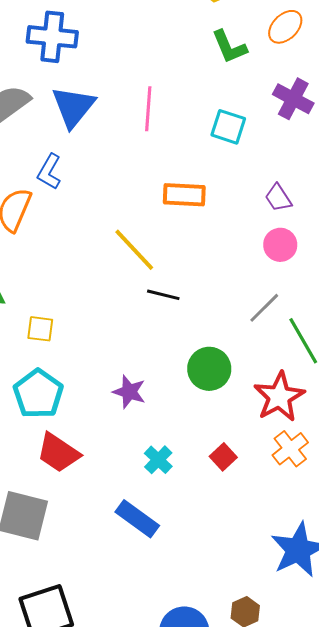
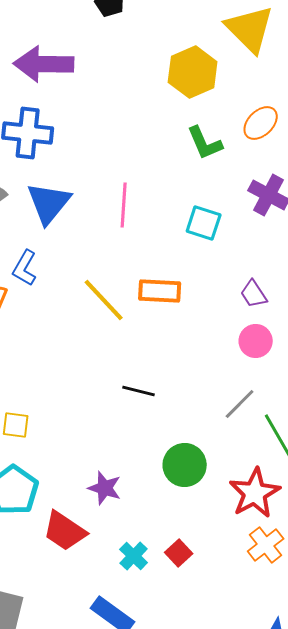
yellow line: (134, 250) -> (104, 300), moved
red trapezoid: (58, 453) -> (65, 531), moved
red square: (223, 457) -> (179, 553), moved

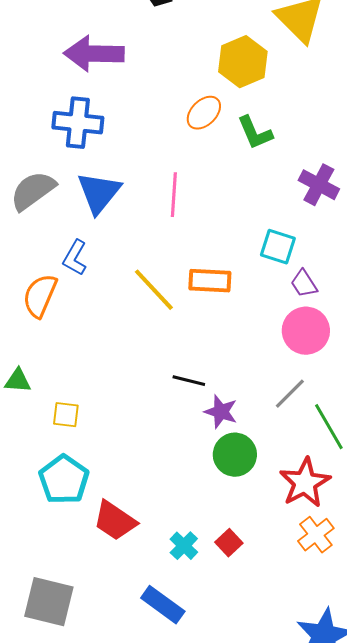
orange ellipse: (261, 123) -> (204, 113), moved
cyan square: (204, 223) -> (278, 247), moved
pink circle: (256, 341) -> (306, 331), size x1.4
purple star: (105, 488) -> (221, 412), moved

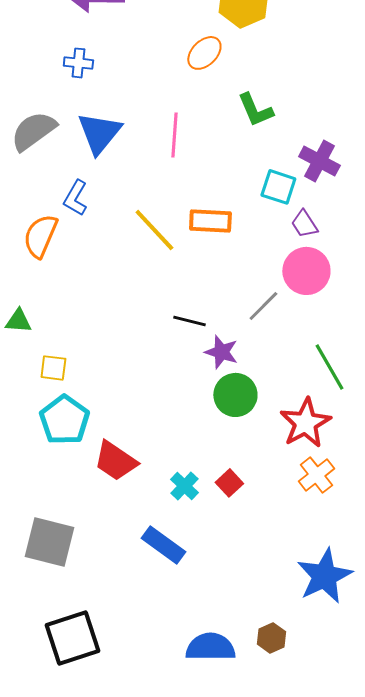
blue cross: (78, 123) -> (78, 63), size x0.6
green L-shape: (255, 133) -> (255, 110), moved
purple cross: (319, 185) -> (319, 161), moved
gray line: (290, 394) -> (263, 306), moved
yellow square: (66, 415) -> (53, 368), moved

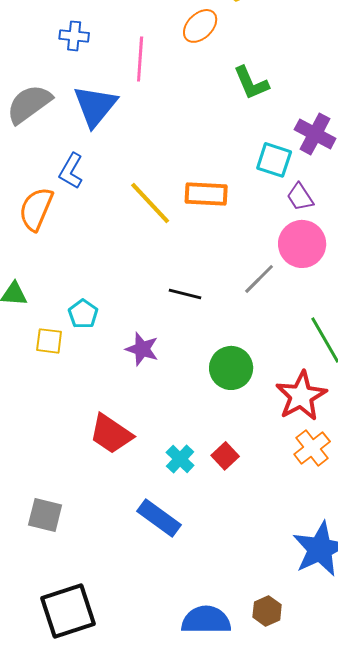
pink line: (174, 135) -> (140, 59), moved
purple star: (221, 352) -> (142, 349), moved
cyan pentagon: (64, 420) -> (83, 314), moved, size x0.6
gray square: (49, 542) -> (45, 515), size x0.7

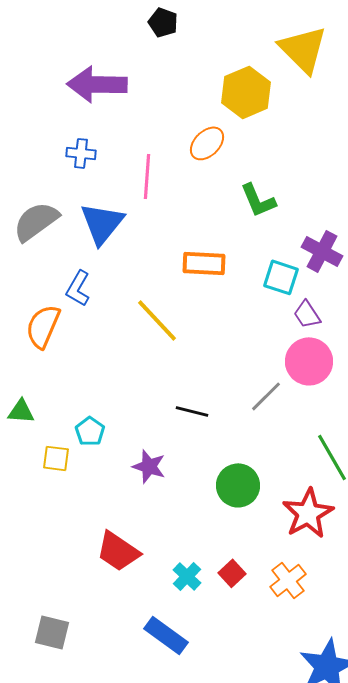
orange rectangle: (206, 194) -> (204, 263), moved
orange cross: (312, 448) -> (288, 580), moved

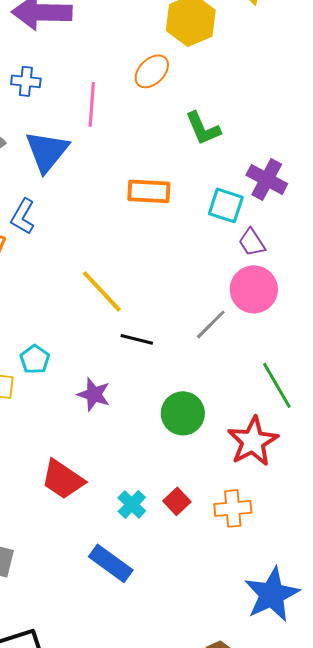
yellow line: (157, 320) -> (102, 291), moved
orange cross: (288, 580) -> (233, 508), turned 33

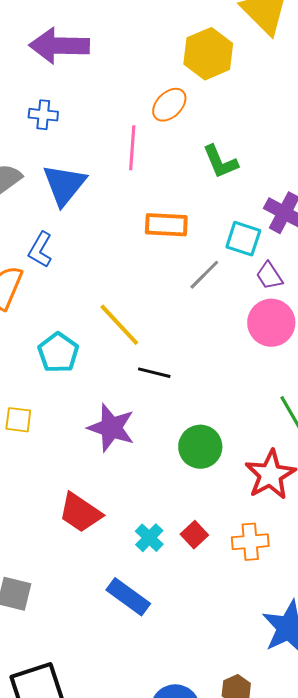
pink line: (92, 104) -> (132, 148), moved
gray line: (211, 324) -> (204, 275), moved
cyan pentagon: (35, 359) -> (58, 353), moved, size x1.4
purple star: (94, 394) -> (111, 428), size x1.4

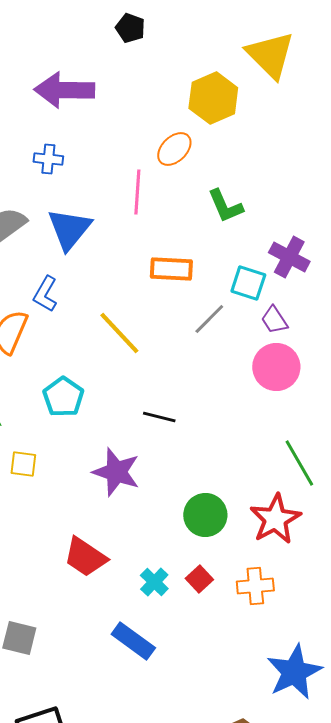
yellow line: (119, 325) -> (119, 333), moved
green circle: (200, 447) -> (205, 515), moved

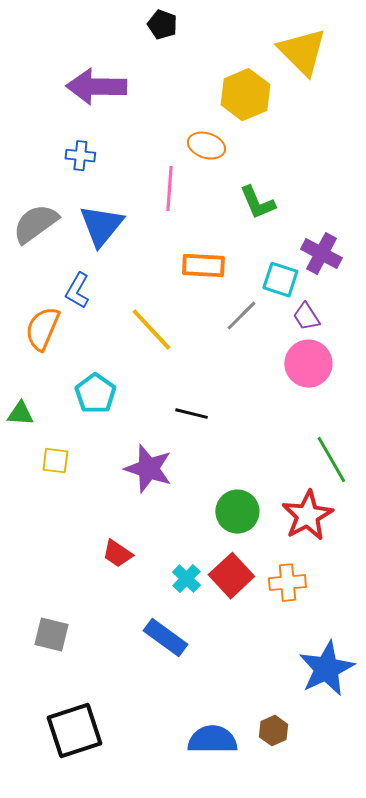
orange ellipse: (174, 149) -> (206, 146), turned 63
red trapezoid: (85, 557) -> (117, 554), size x0.7
red square: (199, 579) -> (231, 576), size x1.6

